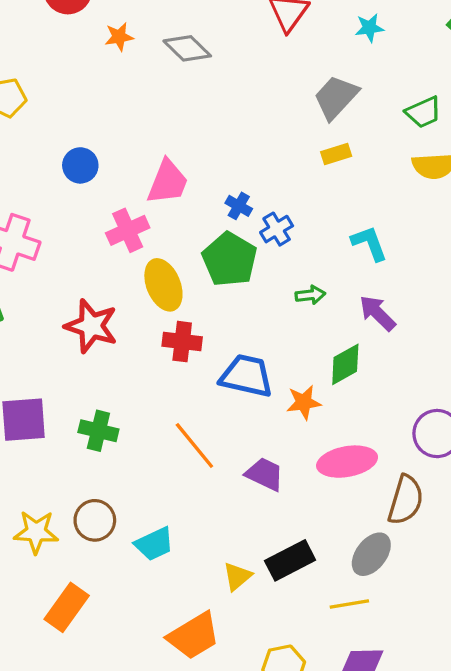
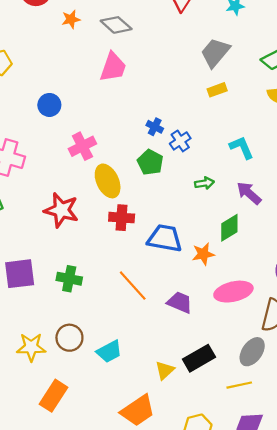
pink trapezoid: (168, 182) -> (113, 67), moved
green pentagon: (230, 259) -> (150, 162), size x0.7

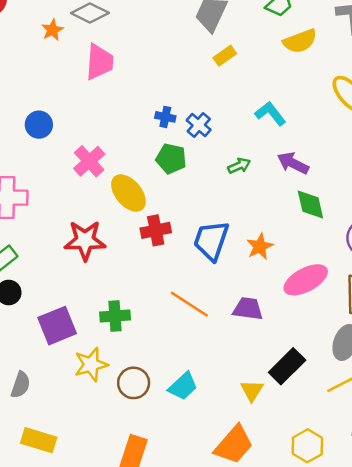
orange star: (71, 19) -> (52, 30), moved
green diamond: (229, 228) -> (310, 204), moved, turned -56
blue trapezoid: (165, 238) -> (211, 240), turned -66
yellow star: (31, 347) -> (91, 365), moved

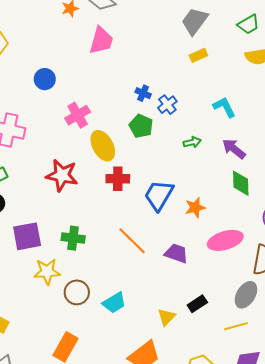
black rectangle: (287, 366) -> (197, 304), size x0.7

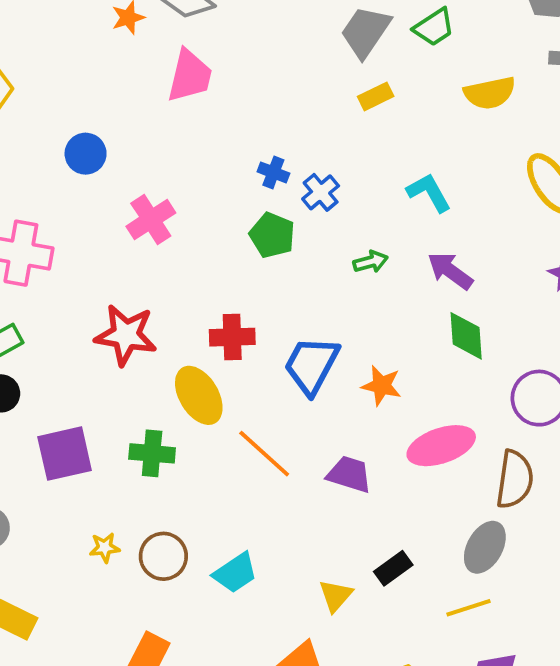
green trapezoid: (248, 24) -> (434, 27), moved
yellow ellipse: (103, 146) -> (199, 395), moved
orange star: (195, 207) -> (381, 386), turned 30
yellow star: (47, 272) -> (105, 548), moved, size x0.6

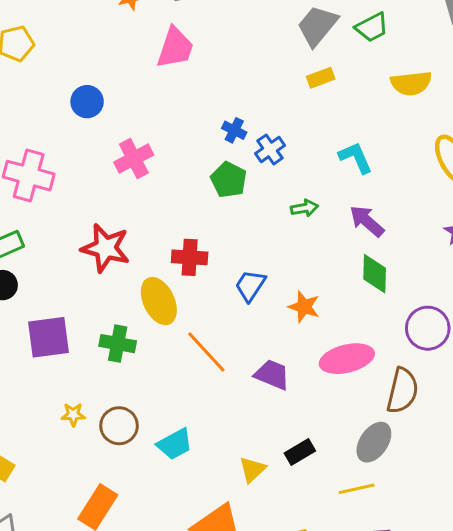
blue trapezoid: (312, 365) -> (250, 285), size x0.7

